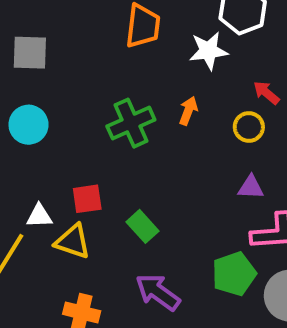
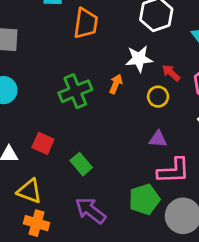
white star: (208, 51) -> (139, 59), moved
red square: (87, 199) -> (43, 143), turned 30
yellow triangle: (73, 241) -> (29, 191), moved

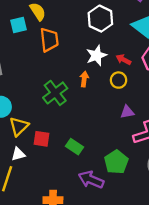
yellow triangle: (29, 191) -> (19, 126), moved, turned -50
green pentagon: (144, 199) -> (116, 162), moved

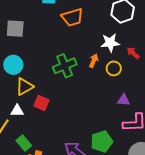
orange trapezoid: (49, 40) -> (72, 17), turned 65
yellow circle: (119, 80) -> (114, 68), moved
green rectangle: (74, 147) -> (24, 143), moved

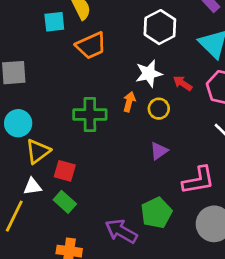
green cross: (65, 66) -> (90, 115), turned 30
purple triangle: (124, 100) -> (159, 151), moved, turned -32
green rectangle: (24, 143) -> (65, 202), moved

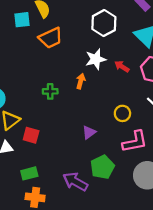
yellow circle: (159, 109) -> (122, 113), moved
green cross: (90, 115) -> (50, 91), size x0.6
purple triangle: (159, 151) -> (89, 132), moved
green rectangle: (65, 202) -> (29, 173), moved, turned -56

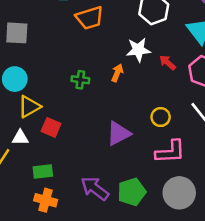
purple triangle: (89, 132) -> (119, 134), size x1.5
green pentagon: (102, 167) -> (132, 192), moved

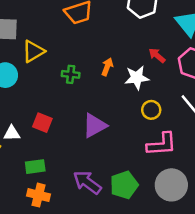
white star: (138, 50) -> (137, 78), moved
yellow triangle: (29, 107) -> (33, 51), moved
purple triangle: (119, 134) -> (95, 126), moved

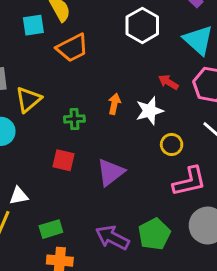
red square: (42, 123) -> (63, 160), moved

